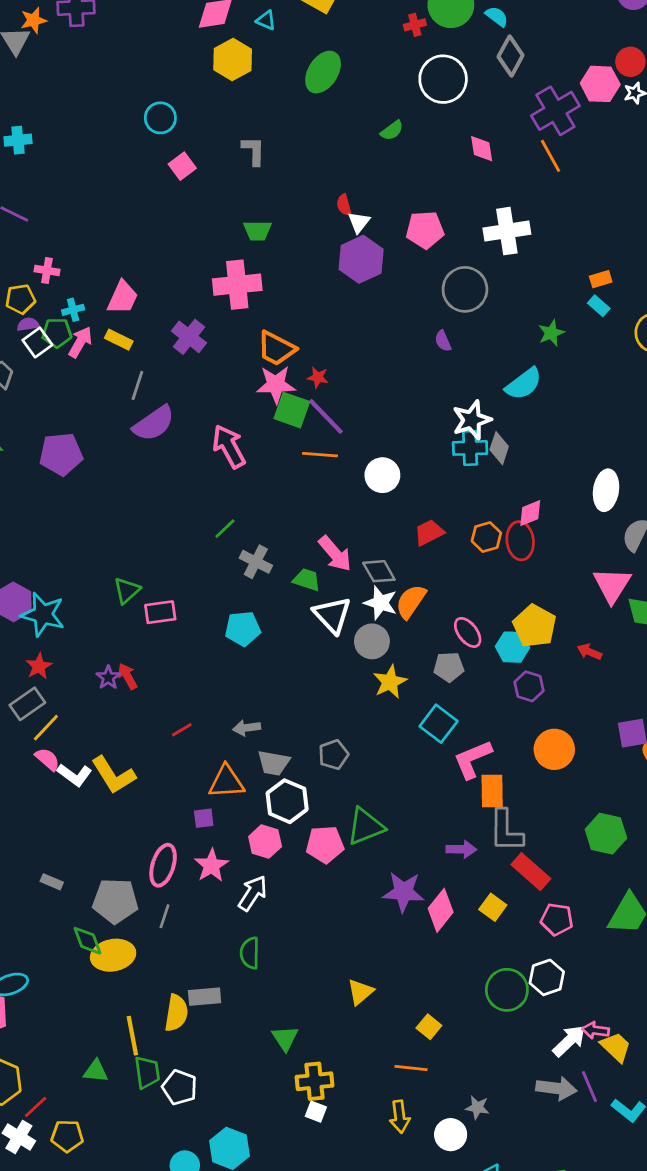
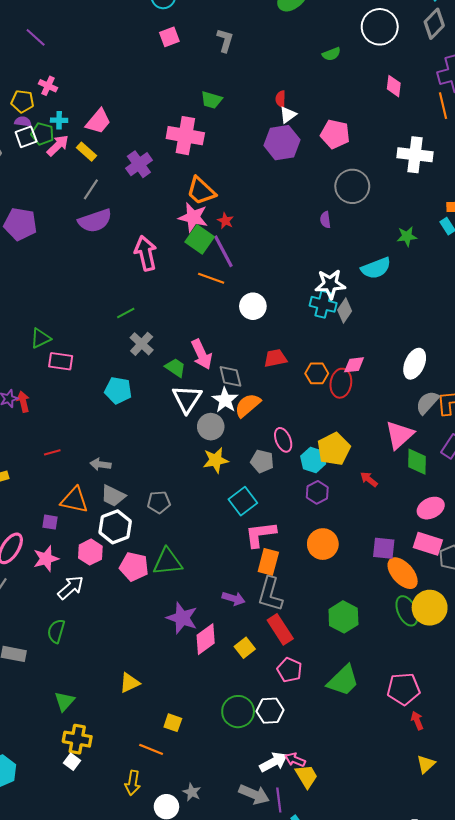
white cross: (507, 231) -> (415, 155), moved
yellow square: (429, 1027) -> (173, 723), turned -36

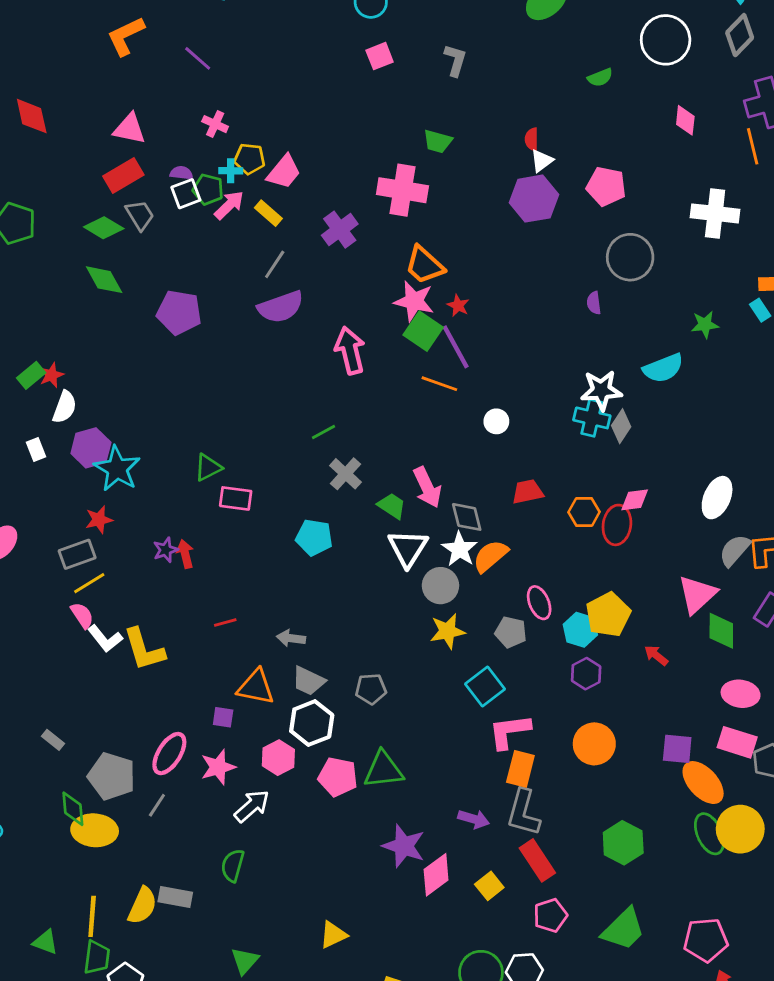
yellow pentagon: (22, 101) -> (250, 159), moved
white circle: (253, 306) -> (496, 421), size x0.7
pink ellipse: (431, 508) -> (741, 694), turned 35
pink pentagon: (289, 670) -> (550, 915), turned 30

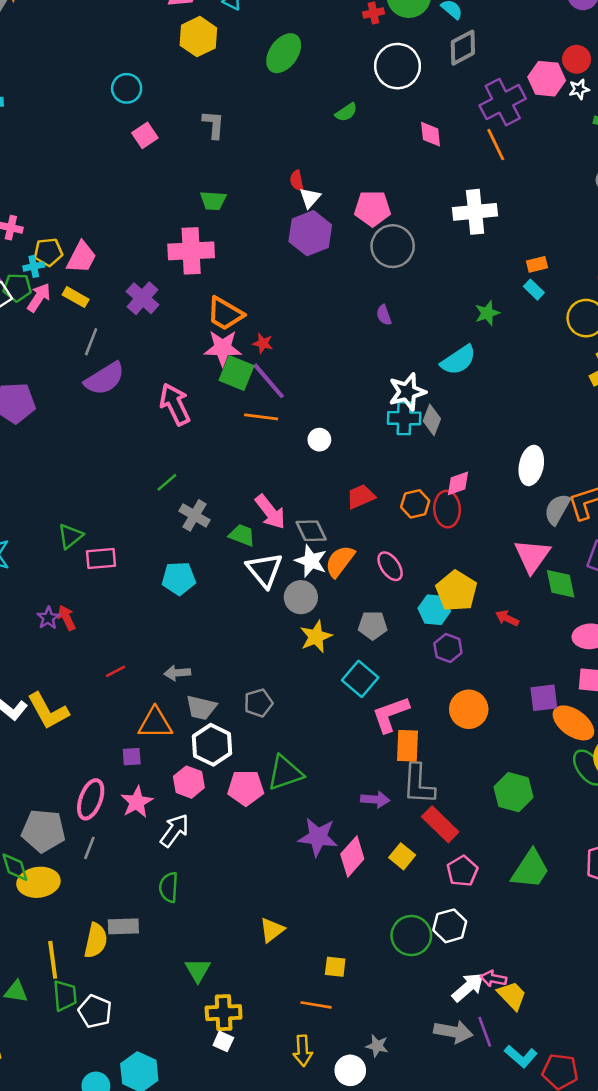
gray diamond: (740, 35) -> (463, 48), turned 30
gray circle: (630, 257) -> (393, 246), moved
pink ellipse: (539, 603) -> (390, 566), moved

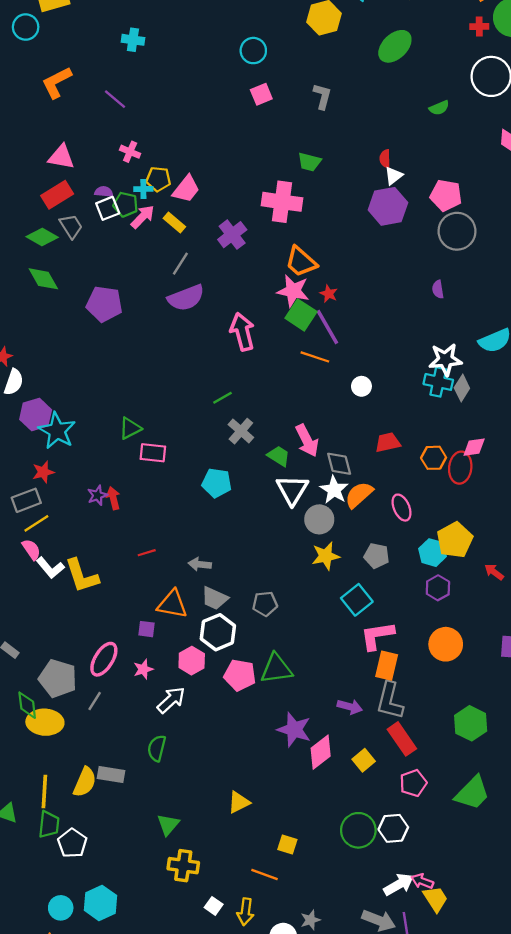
pink star: (137, 802) -> (143, 669), size x0.7
white square: (223, 1041) -> (214, 906), moved
gray star: (377, 1046) -> (310, 920), turned 30

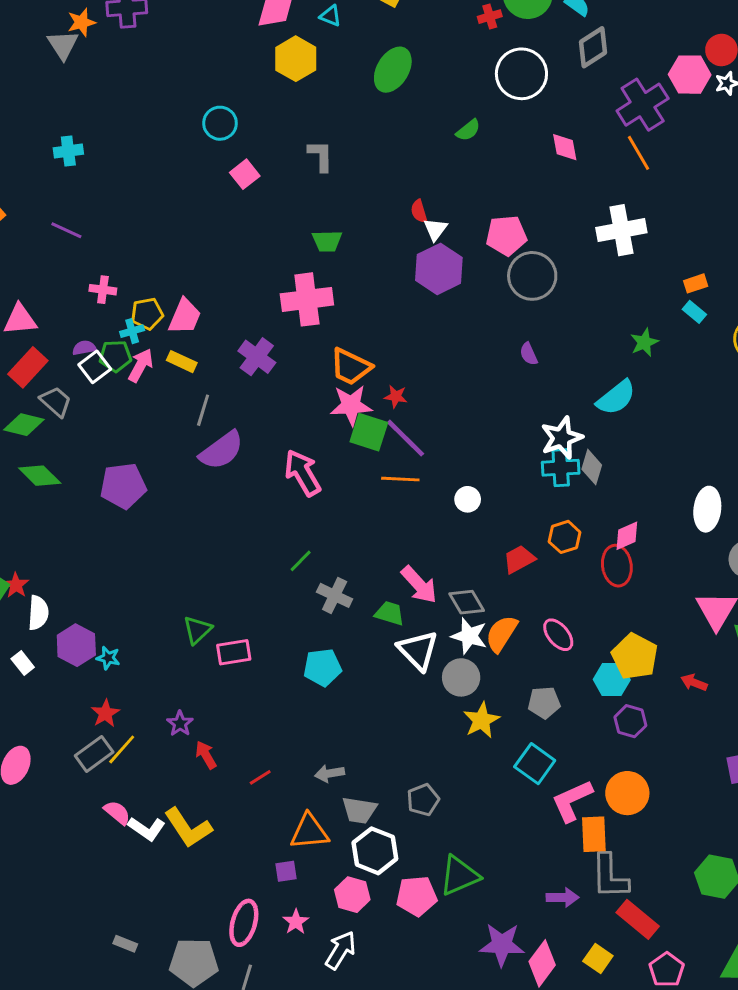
cyan star: (57, 431) -> (108, 658), size x0.5
orange hexagon: (434, 458) -> (565, 537), moved
red arrow: (113, 498) -> (206, 755), moved
yellow line: (36, 523) -> (122, 749), moved
orange circle: (446, 644) -> (627, 793), moved

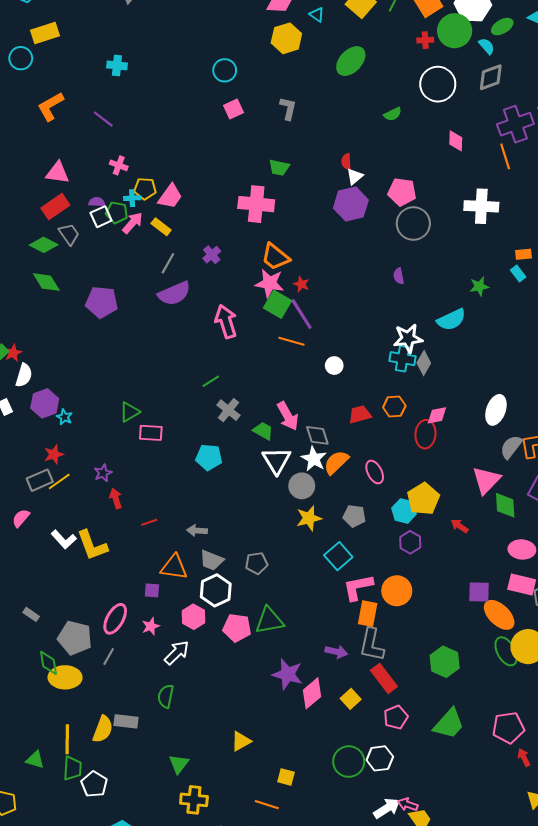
purple cross: (257, 357) -> (212, 255), moved, size x0.7
pink semicircle: (117, 813) -> (21, 518), moved, turned -102

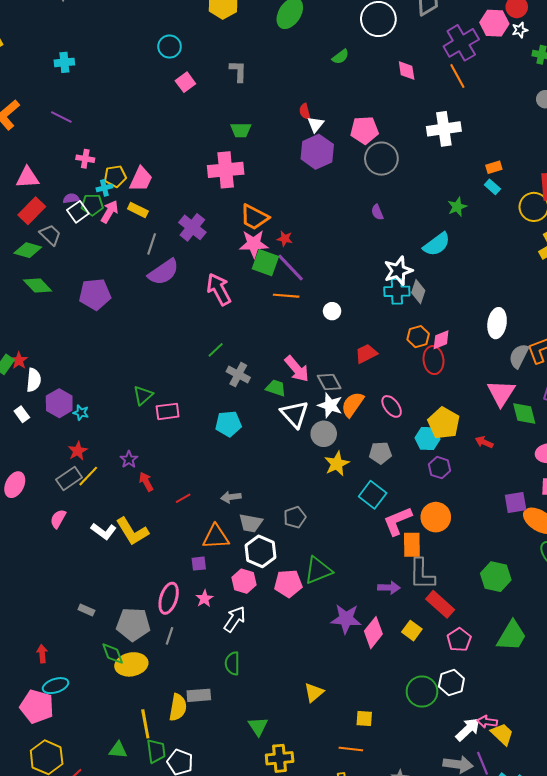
purple cross: (212, 255) -> (192, 227), size x1.5
orange hexagon: (394, 406) -> (418, 337), moved

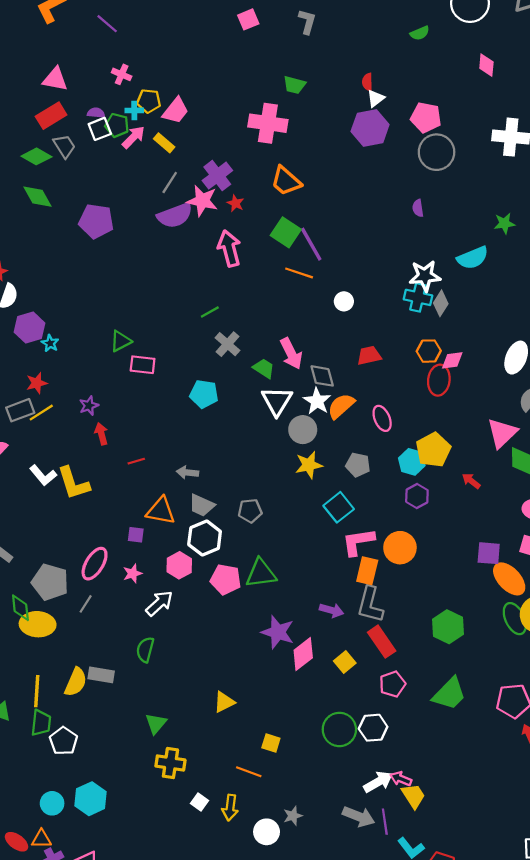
red star: (285, 239) -> (235, 203), moved
pink star: (254, 244) -> (202, 201), moved

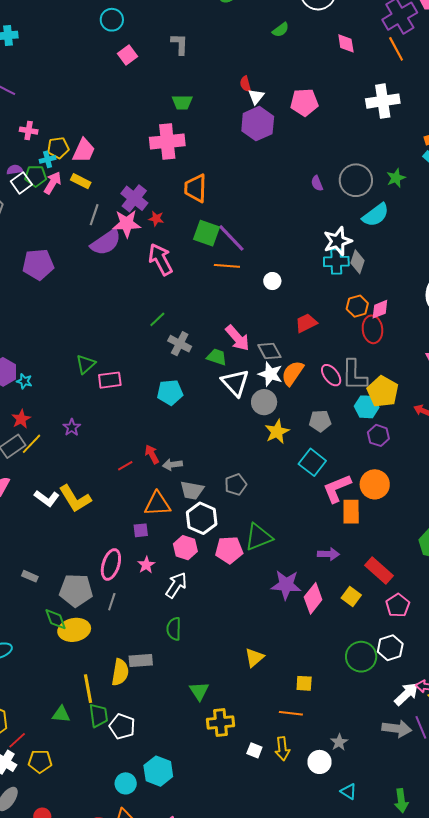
gray circle: (437, 152) -> (356, 180), moved
orange trapezoid: (286, 181) -> (196, 188), turned 64
red arrow: (101, 434) -> (152, 454), moved
gray L-shape: (370, 605) -> (354, 375), moved

